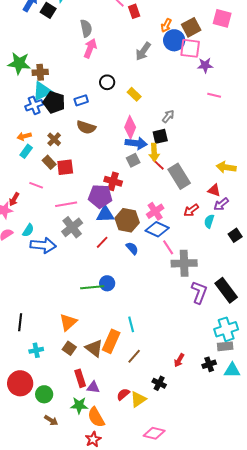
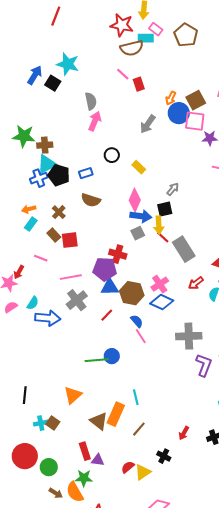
pink line: (168, 247) -> (141, 336), moved
brown square: (69, 348) -> (53, 423), moved
orange semicircle: (96, 417) -> (75, 492), moved

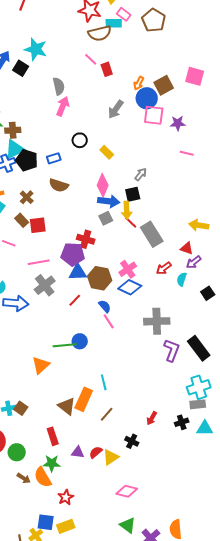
pink square: (195, 121) -> (154, 115), moved
orange triangle: (73, 395) -> (41, 365), moved
purple triangle: (98, 460) -> (78, 452), moved

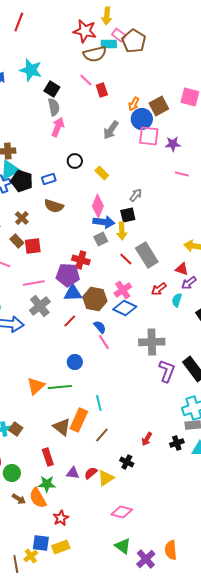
brown pentagon: (154, 20) -> (134, 41), moved
black square: (21, 68) -> (52, 89), moved
red line: (131, 222) -> (126, 259), moved
green line: (65, 345) -> (60, 387), moved

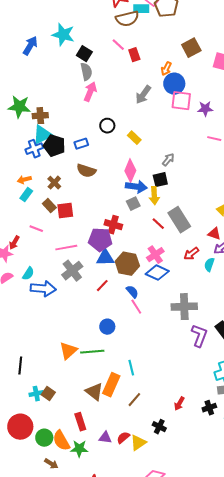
brown square: (159, 106) -> (191, 48), moved
orange semicircle: (38, 498) -> (61, 441), moved

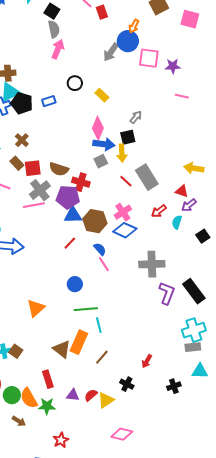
blue circle: (174, 84) -> (128, 41), moved
brown semicircle: (86, 171) -> (59, 169), moved
gray cross: (72, 271) -> (40, 190), moved
green line: (92, 352) -> (86, 309), moved
black cross: (209, 408) -> (174, 386), moved

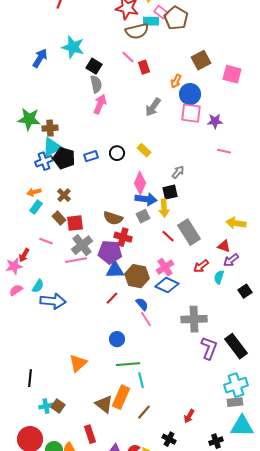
blue circle: (128, 41) -> (190, 94), moved
black circle: (75, 83) -> (117, 153), moved
brown semicircle: (59, 169) -> (113, 218), moved
cyan triangle: (200, 371) -> (242, 426), size x1.4

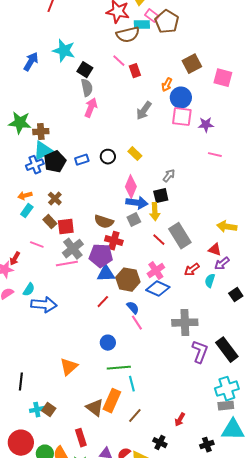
black pentagon: (64, 158) -> (55, 162), turned 30

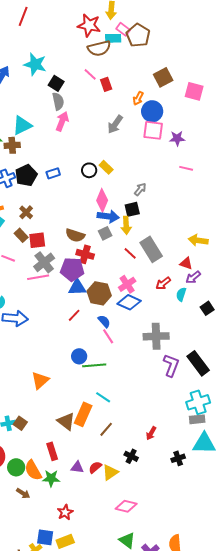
cyan triangle: (43, 151) -> (22, 125), moved
black circle: (108, 157) -> (89, 170), moved
green line: (119, 368) -> (94, 365), moved
cyan line: (132, 384) -> (103, 397), turned -42

